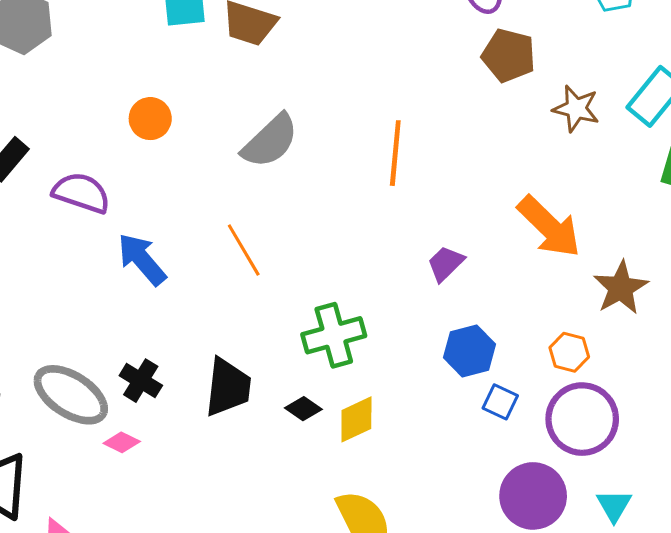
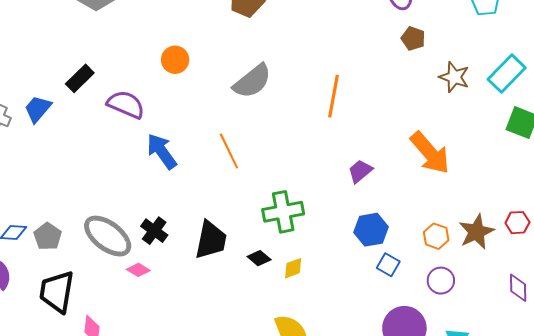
brown pentagon: (509, 55) -> (413, 39), size x0.7
brown star: (621, 288) -> (476, 232), moved
yellow diamond: (356, 419) -> (293, 268), size x0.7
purple circle: (582, 419) -> (441, 281), size x0.6

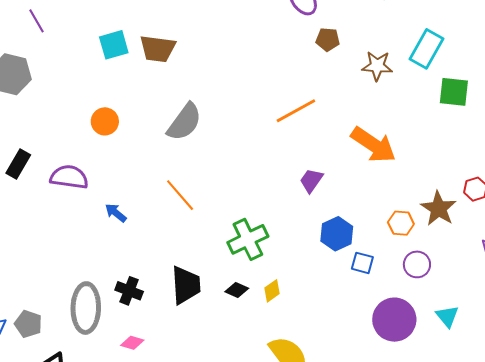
orange line: (334, 96) -> (296, 111), moved, turned 66
blue arrow: (162, 151) -> (116, 213), size x0.6
gray ellipse: (108, 236) -> (86, 308), turned 69
pink diamond: (138, 270) -> (132, 343), moved

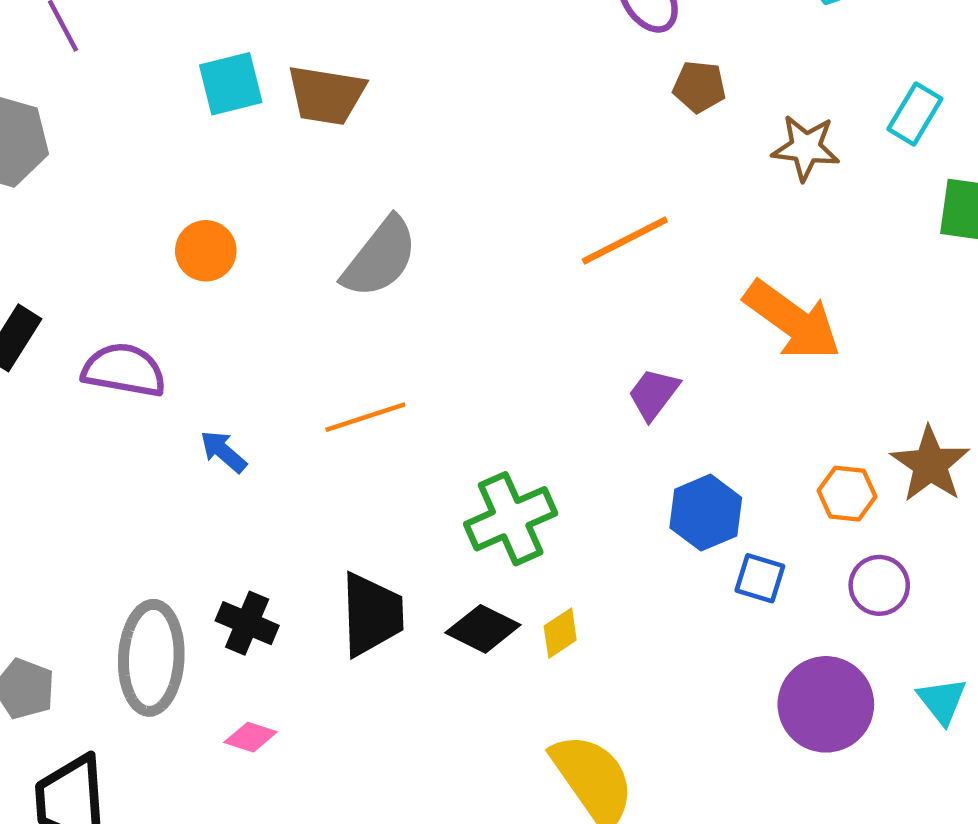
cyan rectangle: (427, 49) -> (915, 114), size x0.7
orange line: (180, 195) -> (365, 417), turned -69
black diamond: (237, 290) -> (483, 629), size x1.4

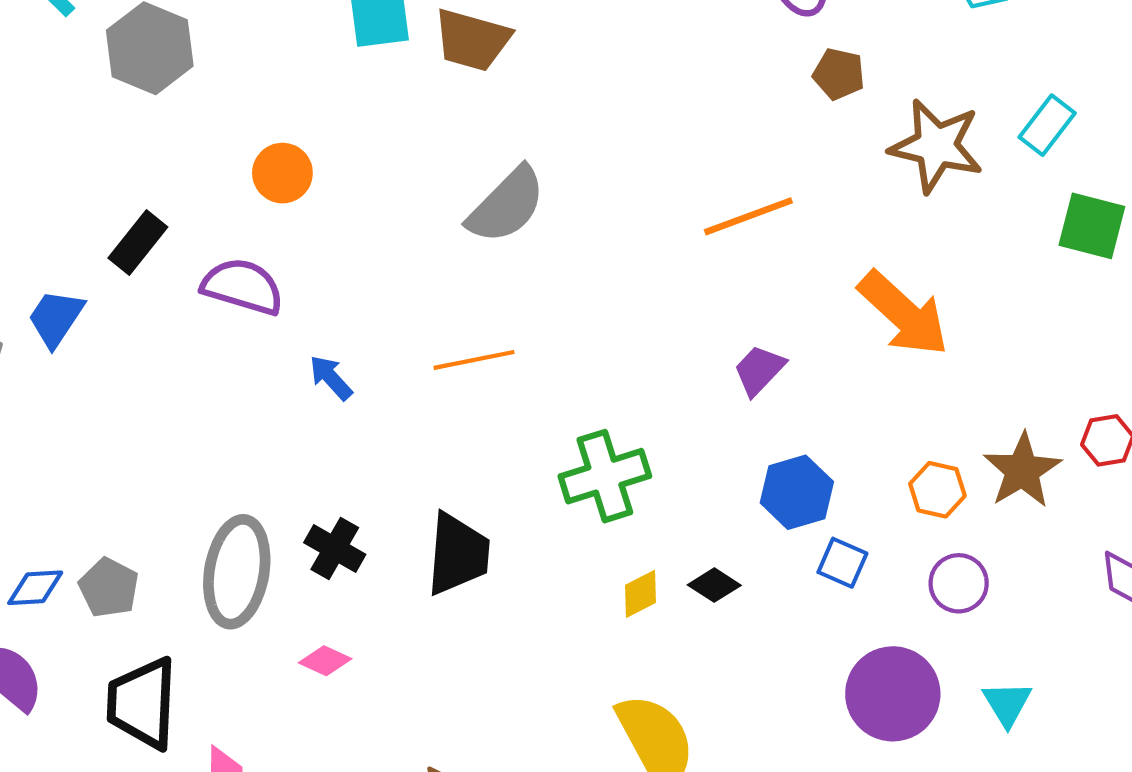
brown star: (806, 148) -> (936, 146), size x1.4
orange circle: (206, 251) -> (282, 173), moved
black diamond: (483, 629) -> (714, 585), moved, size x0.7

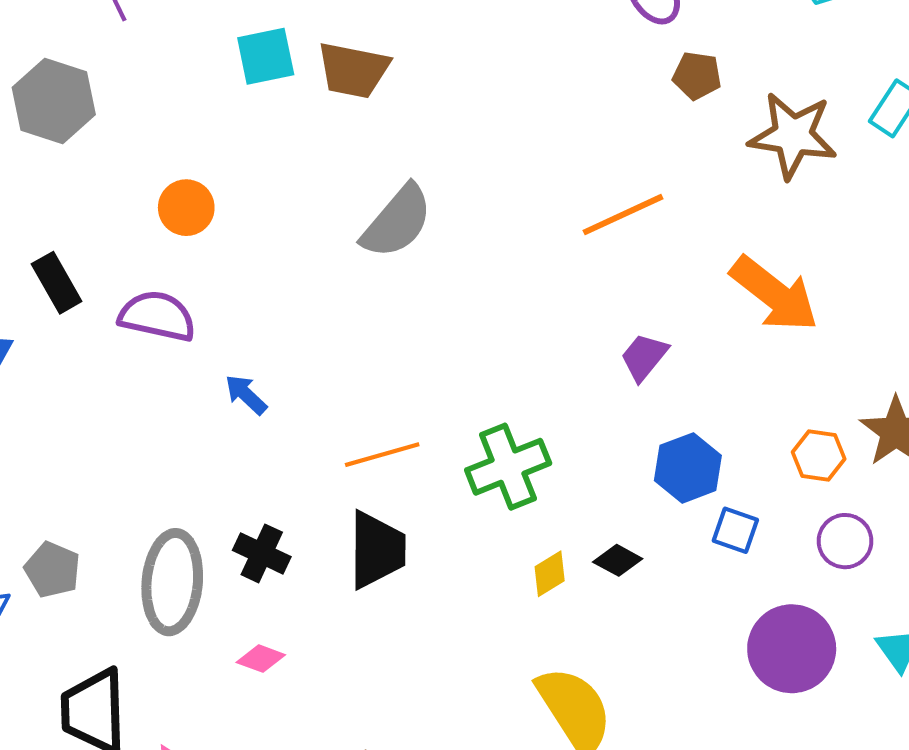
black rectangle: (138, 242) -> (57, 283), turned -64
orange line: (474, 360) -> (382, 455), moved
gray pentagon: (109, 588) -> (52, 570), moved

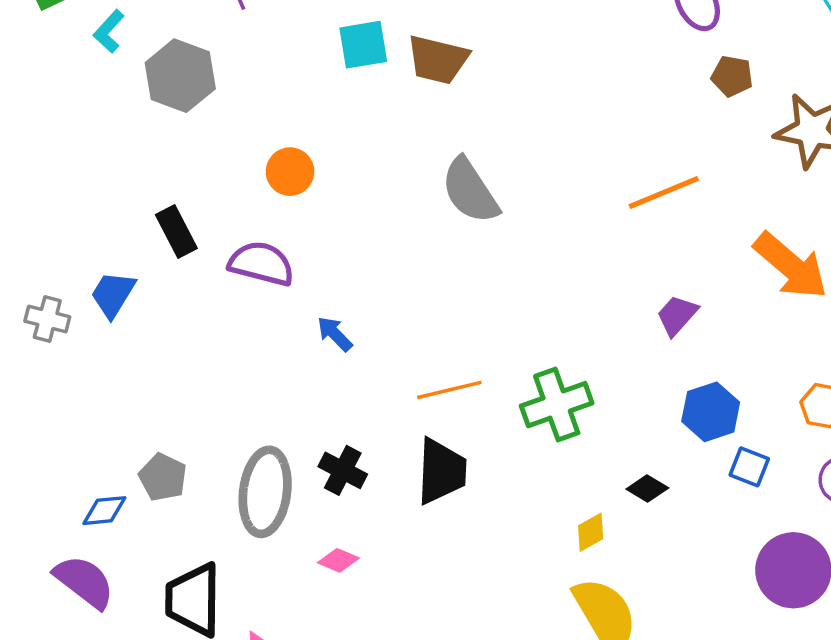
gray semicircle: (397, 222) -> (470, 191), turned 104
yellow diamond: (550, 574) -> (591, 532), moved

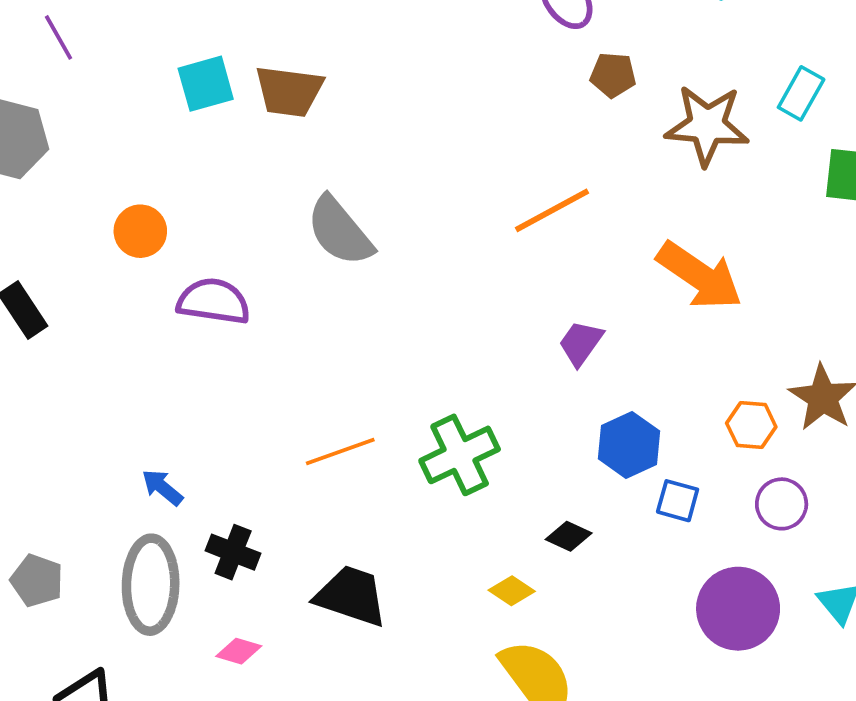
purple semicircle: (261, 264) -> (214, 301), moved
blue arrow: (335, 334) -> (162, 487), moved
black trapezoid: (441, 471) -> (351, 596), moved, turned -68
yellow diamond: (591, 532) -> (512, 591), turned 69

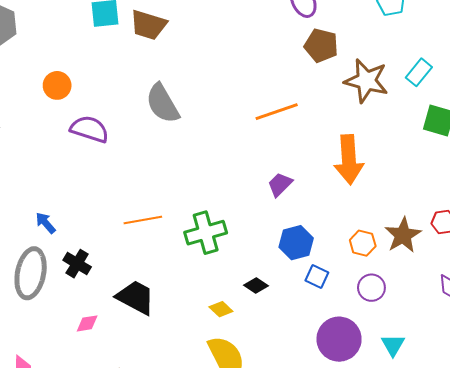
brown pentagon: (613, 75) -> (321, 46), size x1.4
orange arrow: (700, 276) -> (349, 160), turned 42
pink diamond: (239, 651) -> (87, 323), moved, turned -35

